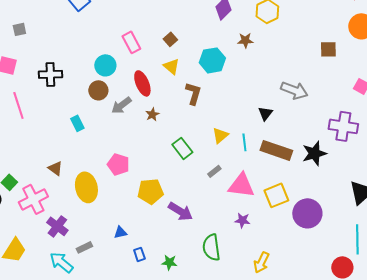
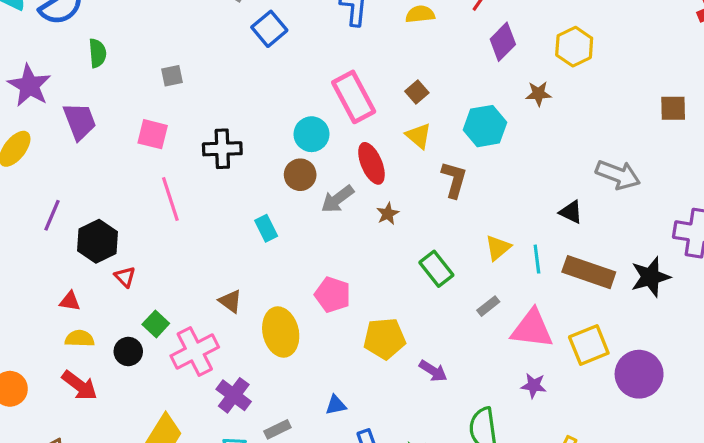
pink rectangle: (131, 42) -> (354, 97), size x1.4
black triangle: (265, 113) -> (571, 212), turned -42
purple arrow: (180, 211) -> (433, 371), size x0.7

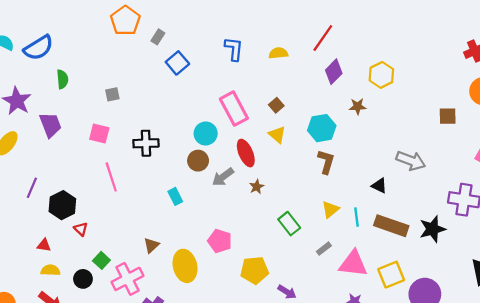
brown L-shape: (454, 180) -> (326, 162), moved
brown triangle: (230, 301) -> (151, 245), turned 42

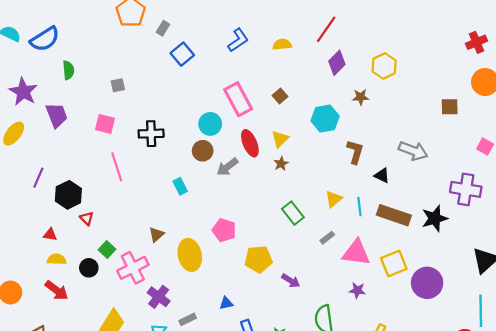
blue L-shape: (234, 49) -> (238, 40), turned 50
yellow triangle: (277, 135) -> (280, 139), moved, turned 36
brown L-shape: (326, 162) -> (355, 152), moved
brown star: (257, 187) -> (281, 164), moved

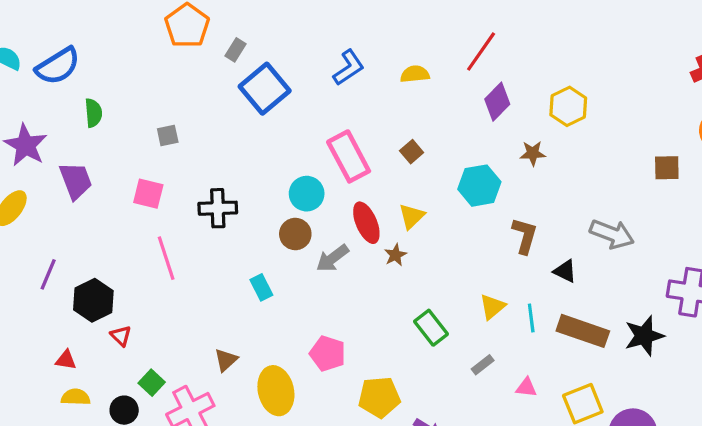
blue square: (182, 54) -> (265, 89), size x1.4
brown star: (281, 164) -> (395, 255), moved
pink triangle: (356, 253) -> (526, 387), size x0.5

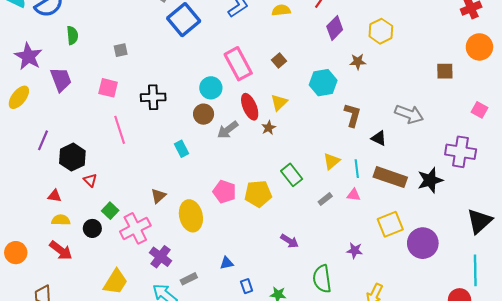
pink triangle: (526, 387) -> (354, 195), moved
yellow pentagon: (379, 397) -> (258, 194), moved

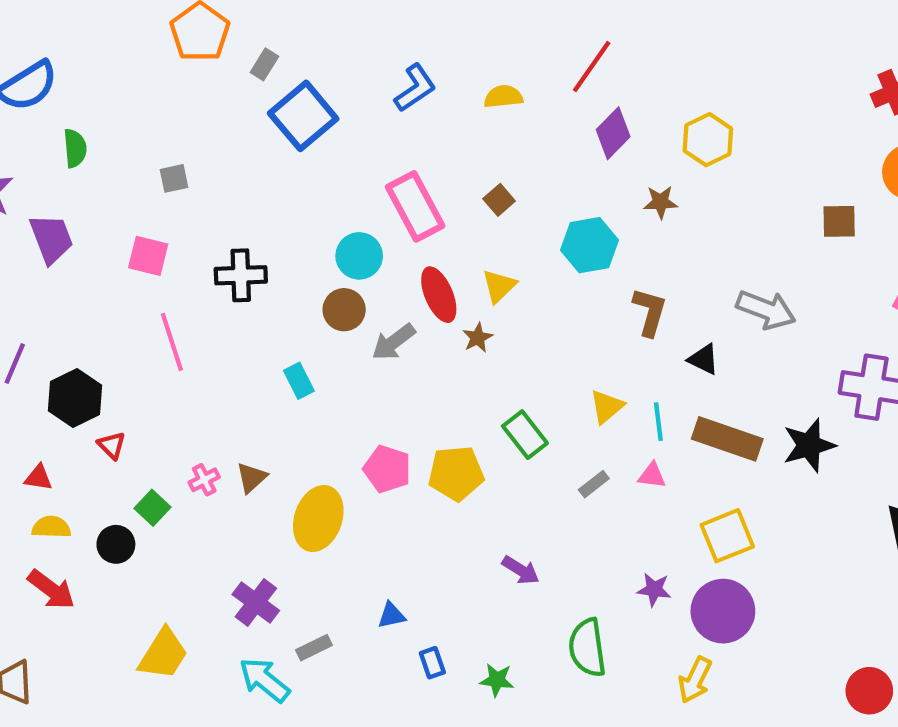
yellow ellipse: (191, 216) -> (318, 519), turned 32
pink cross: (135, 228) -> (204, 480), moved, size x0.5
purple circle: (423, 243) -> (723, 611), moved

